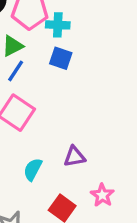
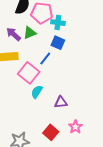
blue line: (16, 71) -> (45, 58), moved
cyan semicircle: (33, 169) -> (37, 92), moved

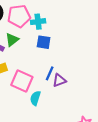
blue line: (45, 58) -> (50, 73), moved
purple triangle: (61, 102) -> (59, 80), moved

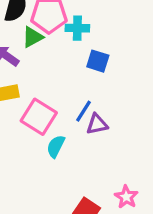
green triangle: (12, 40) -> (33, 37), moved
blue square: (44, 42) -> (98, 61), moved

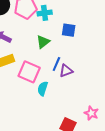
green triangle: (33, 37) -> (43, 42), moved
blue square: (98, 61) -> (69, 30), moved

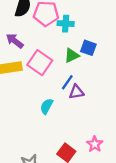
green triangle: (43, 42) -> (72, 55), moved
pink square: (29, 72) -> (40, 63), moved

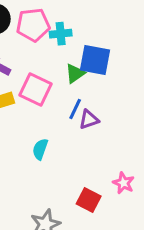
blue square: (88, 48) -> (95, 60), size x1.5
cyan semicircle: (47, 106) -> (40, 149), moved

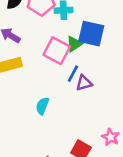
pink square: (35, 89) -> (57, 51), moved

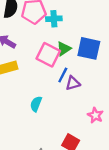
blue square: (91, 34) -> (89, 48), moved
pink star: (111, 137) -> (95, 115), moved

